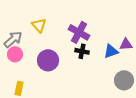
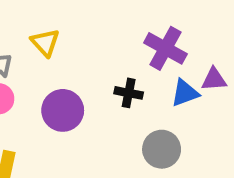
purple cross: (79, 32) -> (165, 48), moved
gray circle: (124, 80) -> (162, 149), moved

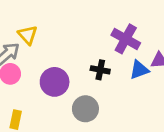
yellow triangle: (45, 43) -> (28, 35), moved
gray circle: (162, 149) -> (85, 109), moved

